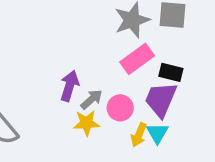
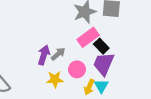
black rectangle: (171, 72) -> (101, 46), moved, turned 32
gray arrow: (91, 99) -> (58, 54), moved

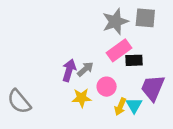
black rectangle: (101, 46) -> (134, 60), turned -48
purple trapezoid: (104, 64) -> (153, 88), moved

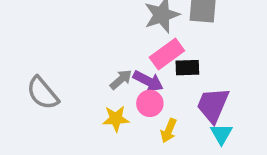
purple arrow: (69, 70) -> (148, 81), moved, turned 100
gray semicircle: (19, 102) -> (43, 93), moved
cyan triangle: (134, 105) -> (221, 134), moved

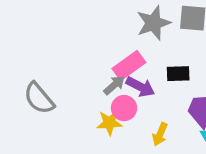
pink rectangle: (167, 54) -> (129, 65), moved
pink circle: (150, 103) -> (124, 108), moved

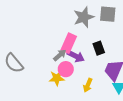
pink rectangle: (129, 65) -> (69, 43), turned -30
black rectangle: (178, 74) -> (99, 48), turned 72

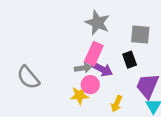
gray square: (108, 14) -> (140, 35), moved
gray star: (84, 17) -> (97, 23), moved, turned -30
gray arrow: (60, 55) -> (83, 68), turned 32

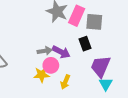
pink rectangle: (94, 54) -> (77, 16), moved
yellow arrow: (116, 104) -> (65, 82), moved

